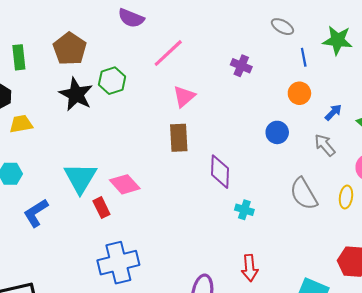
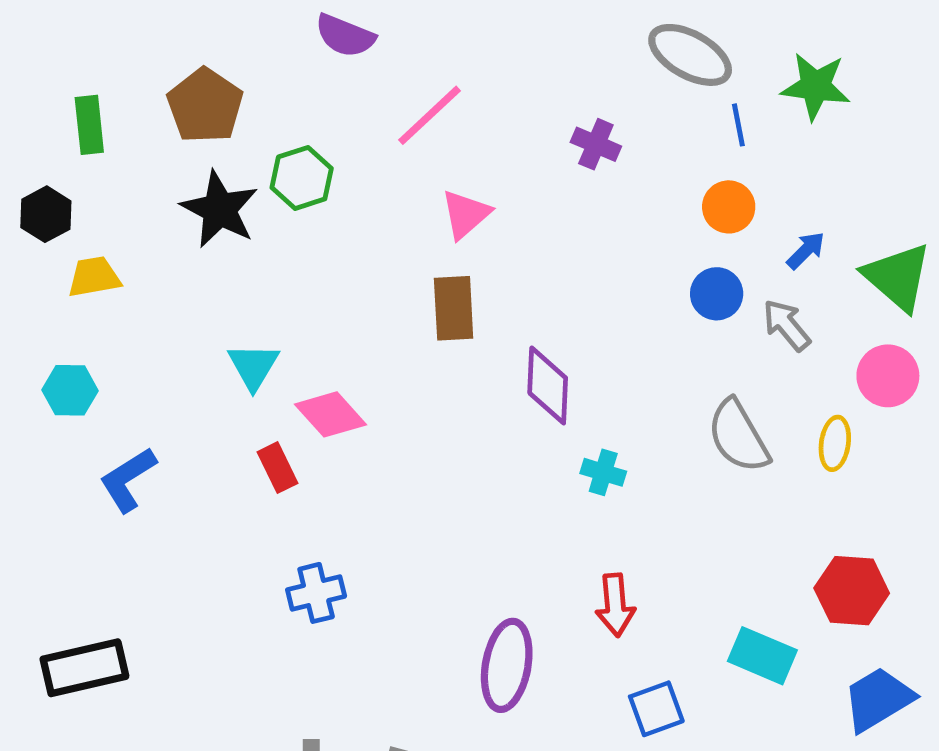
gray ellipse: (282, 27) -> (690, 55), size x1.6
blue circle: (277, 132) -> (717, 294), moved
cyan triangle: (80, 178) -> (253, 366), moved, size x0.7
blue cross: (118, 263) -> (316, 593), size x0.6

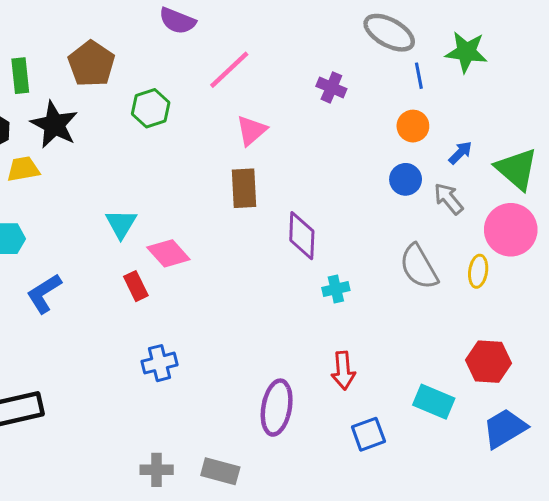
black star: (220, 209) -> (54, 125), moved
pink circle: (888, 376) -> (511, 230), size x1.4
cyan cross: (603, 472) -> (336, 289), turned -30

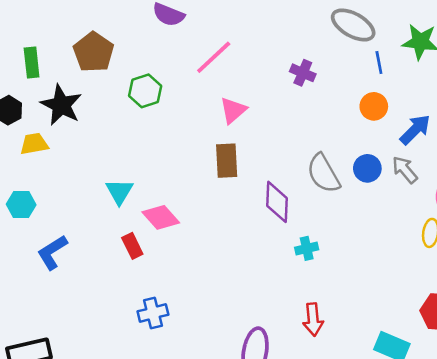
blue arrow: (460, 153) -> (415, 130), size x1.5
blue circle: (406, 179) -> (367, 168), moved
gray semicircle: (419, 267) -> (323, 174), moved

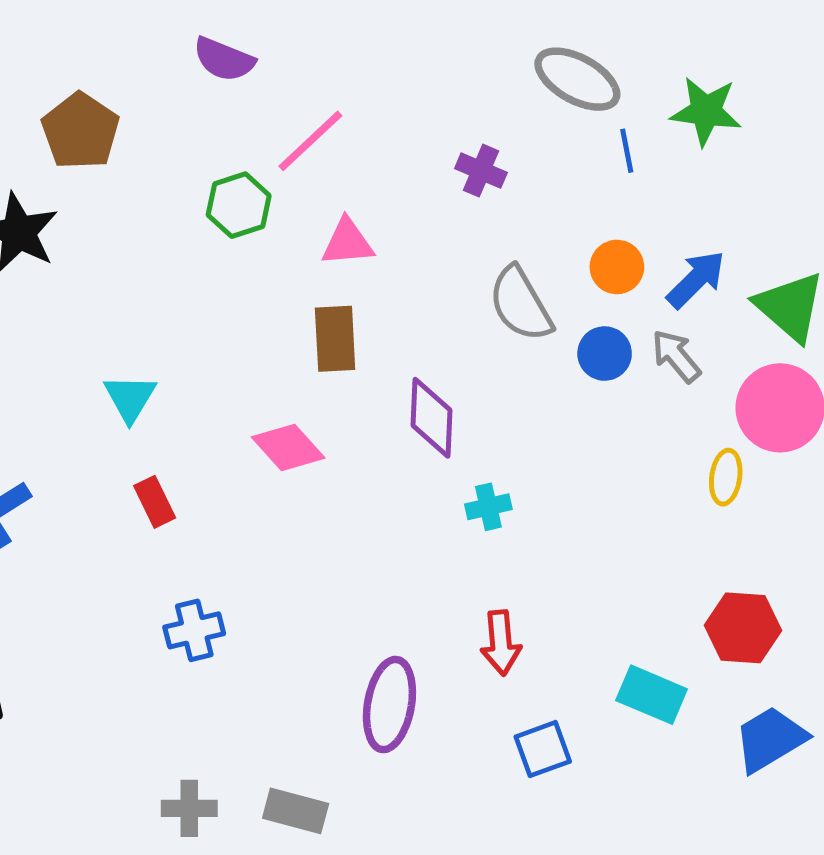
green hexagon: (145, 91) -> (239, 205), moved
orange circle: (374, 106) -> (617, 267), moved
pink triangle: (233, 110) -> (347, 242), turned 36
gray semicircle: (323, 174) -> (521, 304), moved
pink diamond: (161, 217) -> (288, 447), moved

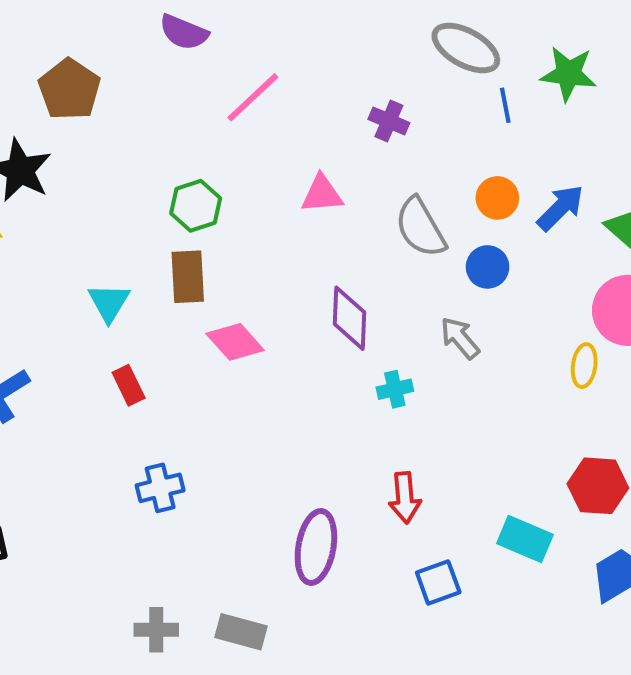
green hexagon: (239, 205) -> (196, 206), moved
pink triangle: (347, 242) -> (322, 194), moved
brown rectangle: (335, 339) -> (188, 277), moved
gray arrow: (676, 356) -> (460, 338), moved

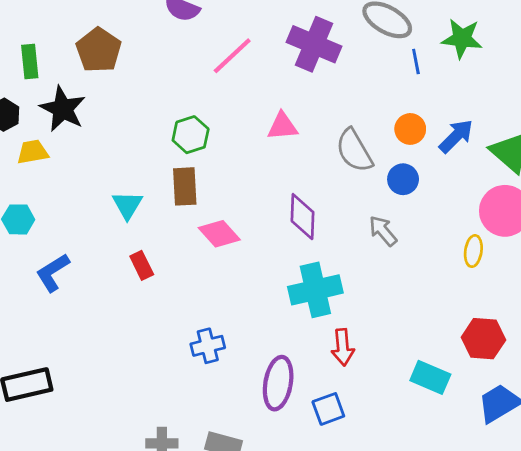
purple cross: (389, 121) -> (314, 44), moved, size x1.8
cyan cross: (395, 389) -> (315, 290), moved, size x2.0
blue cross: (160, 488) -> (208, 346), moved
blue square: (438, 582) -> (328, 409), moved

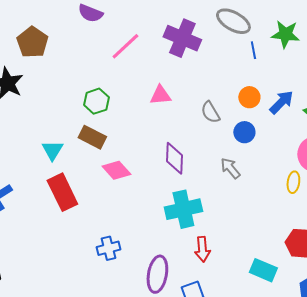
gray semicircle: (354, 151) -> (210, 112), size x0.7
brown rectangle: (185, 186) -> (92, 137), turned -60
red rectangle: (142, 265) -> (62, 192), size x1.8

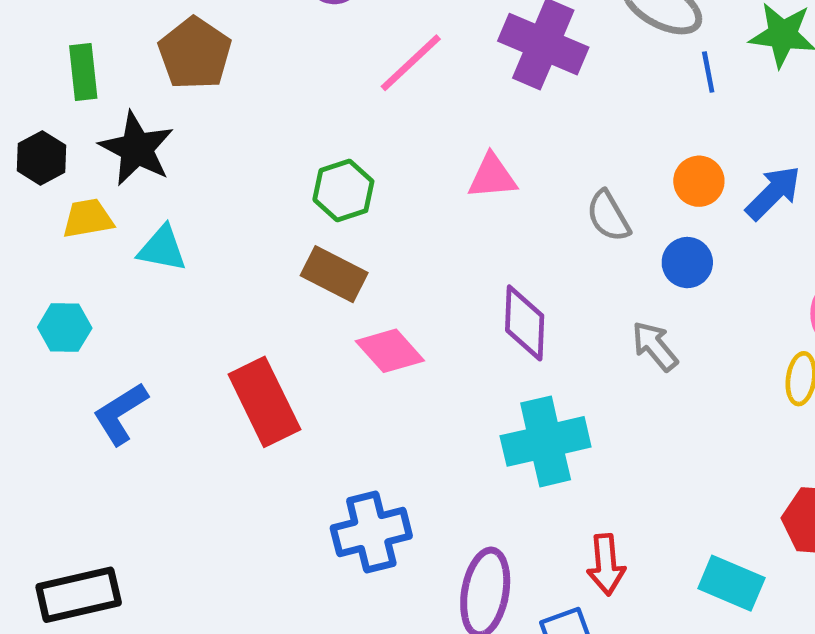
cyan triangle: (52, 150) -> (162, 249), moved, turned -50
blue cross: (108, 248) -> (371, 532), size x1.4
red arrow: (202, 249) -> (606, 565), moved

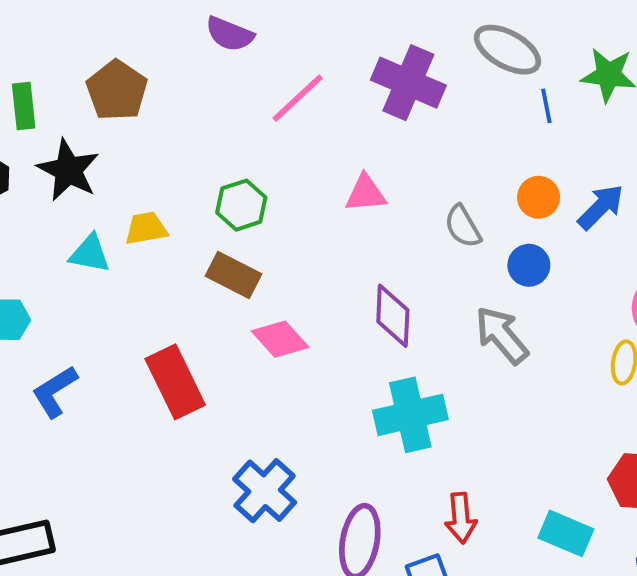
yellow trapezoid: (88, 218) -> (146, 228), moved
gray arrow: (655, 346) -> (502, 335), size x1.4
blue cross: (371, 532) -> (265, 491), turned -34

